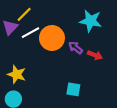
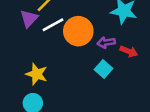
purple arrow: (76, 48) -> (106, 43), turned -48
cyan square: (73, 89) -> (104, 69), moved, turned 32

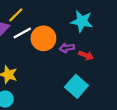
cyan square: (104, 69) -> (76, 86), moved, size x1.5

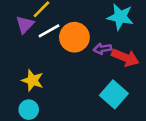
red arrow: (86, 55) -> (125, 58), size x1.5

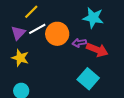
purple triangle: (25, 24) -> (18, 33), moved
yellow star: (33, 80) -> (20, 58), moved

